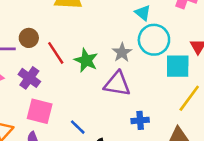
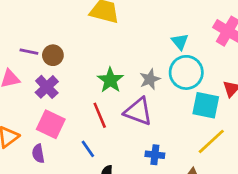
brown circle: (29, 38) -> (53, 55), moved
red line: (56, 53) -> (100, 115), moved

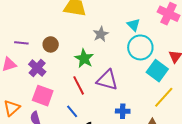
brown circle: (53, 55) -> (51, 44), moved
gray star: (150, 79) -> (101, 34), moved
cyan square: (206, 105) -> (157, 71), turned 30

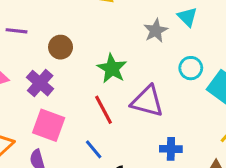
gray star: (101, 34) -> (156, 31), moved
purple line: (21, 43) -> (17, 31), moved
cyan circle: (140, 47) -> (191, 68), moved, size x0.6

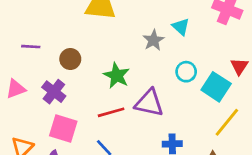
red line: (103, 110) -> (111, 112), turned -75

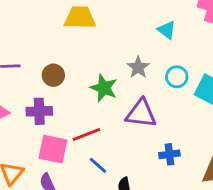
gray star: (154, 40) -> (138, 67), moved
purple cross: (54, 92) -> (39, 111), turned -35
red line: (111, 112) -> (86, 134), moved

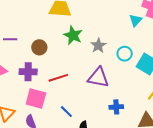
cyan triangle: (167, 30) -> (136, 20), moved, turned 32
green star: (104, 88) -> (73, 35), moved
red line: (86, 134) -> (58, 78), moved

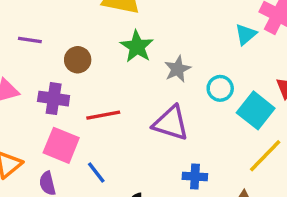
blue line: (66, 112) -> (96, 173), moved

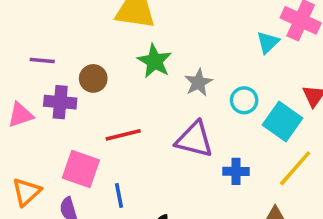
purple cross: (54, 99) -> (60, 102), moved
blue line: (96, 173) -> (119, 195), turned 30
blue cross: (195, 177) -> (236, 171), moved

